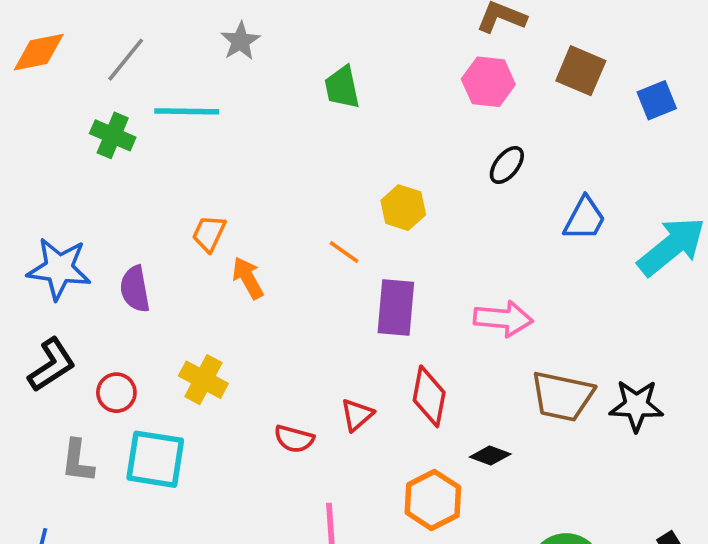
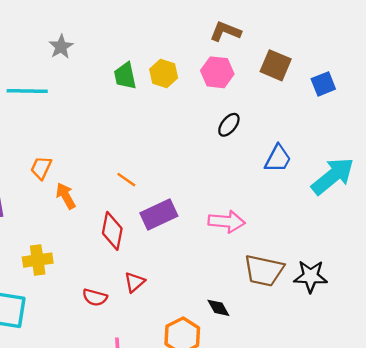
yellow hexagon: (403, 208) -> (164, 73), moved
purple rectangle: (396, 307) -> (159, 215), turned 60
yellow cross: (203, 380) -> (38, 260), turned -36
red diamond: (429, 396) -> (112, 231), moved
black diamond: (490, 456) -> (218, 308), turned 40

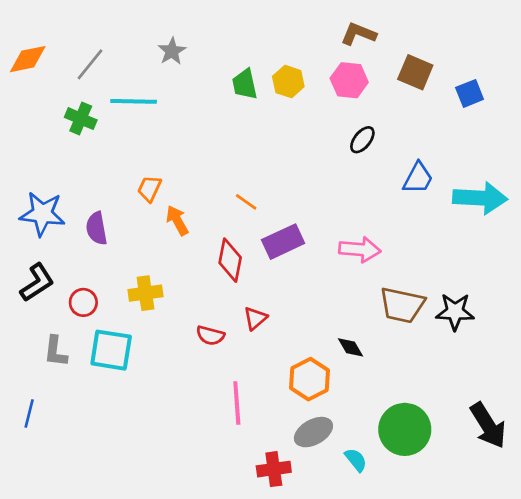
cyan arrow: (333, 176) -> (480, 198), turned 42

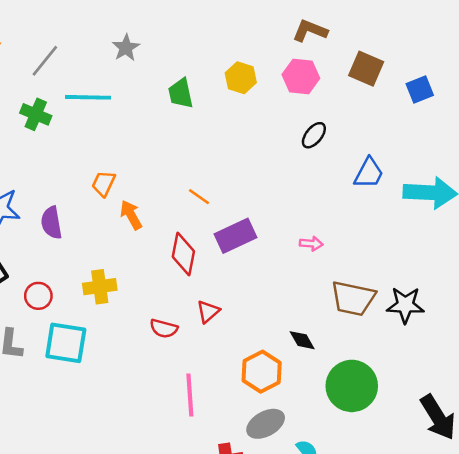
green trapezoid: (245, 84) -> (181, 93), moved
pink arrow: (360, 250) -> (311, 244), size x0.6
green circle: (405, 429) -> (352, 386), moved

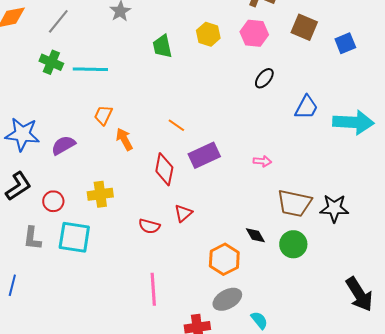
cyan line: (88, 97) -> (90, 69), moved
purple semicircle: (51, 223) -> (63, 145), turned 70
green circle: (352, 386) -> (293, 244), moved, size x0.7
pink line: (190, 395) -> (153, 289), moved

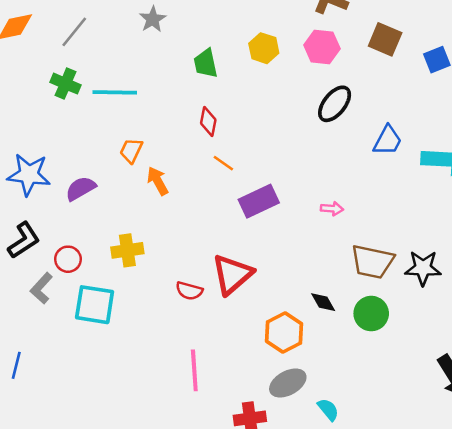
black ellipse: (264, 78) -> (335, 104), size x1.4
red diamond: (164, 169) -> (208, 121), moved, size x0.7
red triangle: (183, 213) -> (232, 274), size x1.8
gray L-shape: (32, 238) -> (41, 288), moved, turned 35

